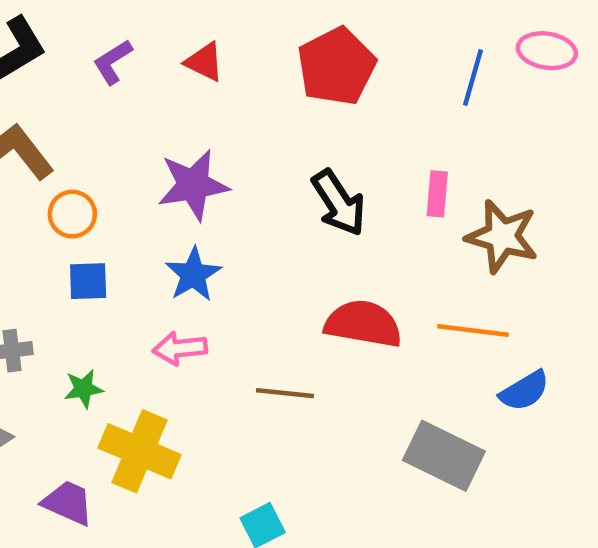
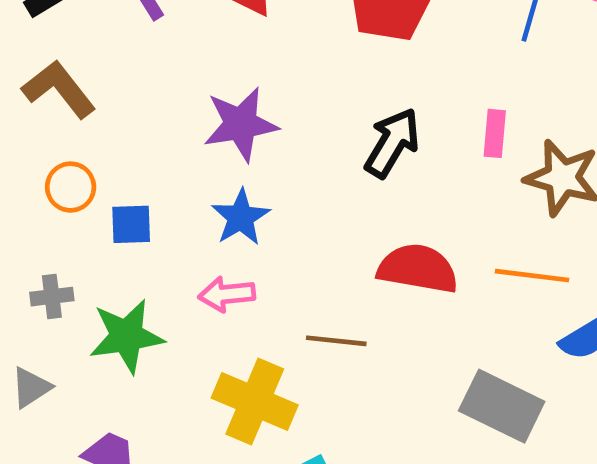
black arrow: (339, 203) -> (392, 143), turned -116
orange circle: (72, 214) -> (71, 187), moved
green star: (84, 389) -> (126, 336), size x1.8
yellow cross: (140, 451) -> (255, 401), moved

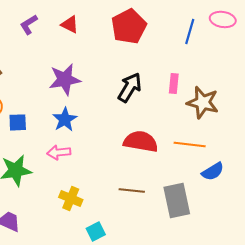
brown line: (336, 341) -> (132, 190), moved
yellow cross: (255, 401) -> (71, 198), size x0.7
gray rectangle: (502, 406) -> (177, 200), turned 52

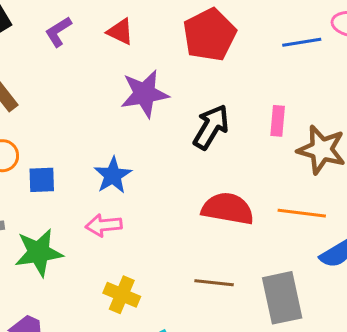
blue line: (190, 31) -> (302, 42), turned 65
purple star: (65, 79) -> (145, 94), moved

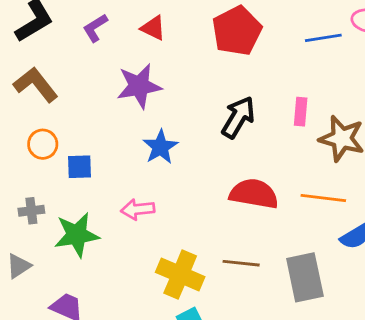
purple star: (145, 94) -> (139, 86), moved
blue star: (113, 175) -> (160, 147), moved
yellow cross: (122, 295) -> (180, 275), moved, size x1.4

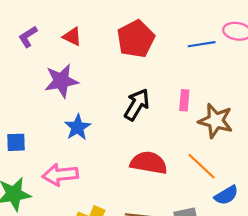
orange line: (323, 198) -> (202, 166), turned 36
pink arrow: (138, 209) -> (60, 175), size x1.4

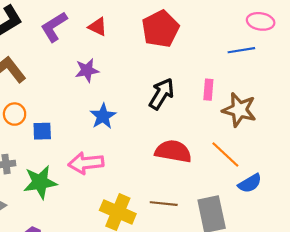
purple L-shape: (28, 37) -> (54, 27), size x1.4
blue line: (202, 44) -> (241, 50), moved
purple star: (61, 81) -> (87, 70), size x0.7

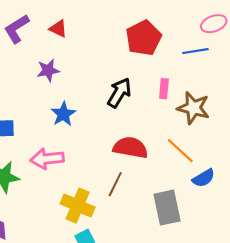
pink ellipse: (261, 21) -> (214, 24), turned -30
red pentagon: (160, 29) -> (144, 38), moved
brown line: (164, 204) -> (115, 184), moved, turned -70

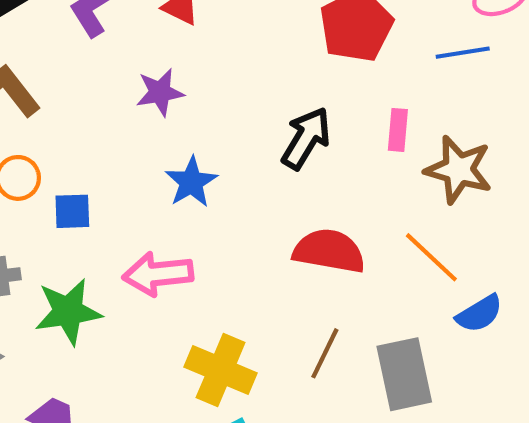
brown line: (115, 184) -> (325, 353), moved

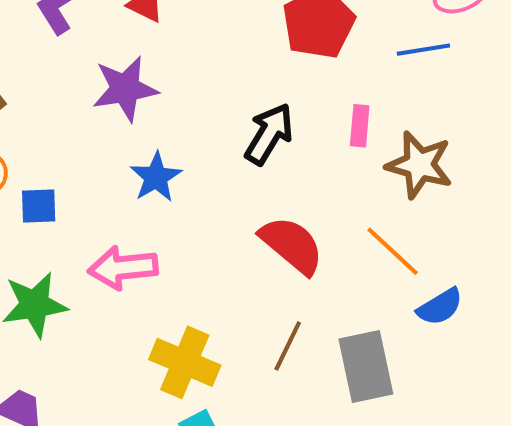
purple star: (160, 92) -> (125, 89), size x1.4
red semicircle: (329, 251) -> (292, 245), turned 30

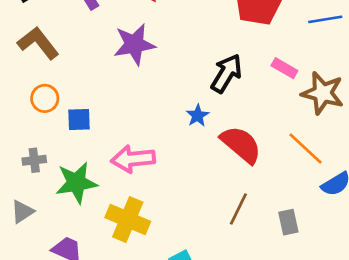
pink rectangle: (360, 126) -> (284, 68), turned -65
blue star: (156, 177) -> (198, 116), moved, size x0.7
yellow cross: (185, 362) -> (128, 220), moved
gray rectangle: (366, 366) -> (288, 222), size x0.6

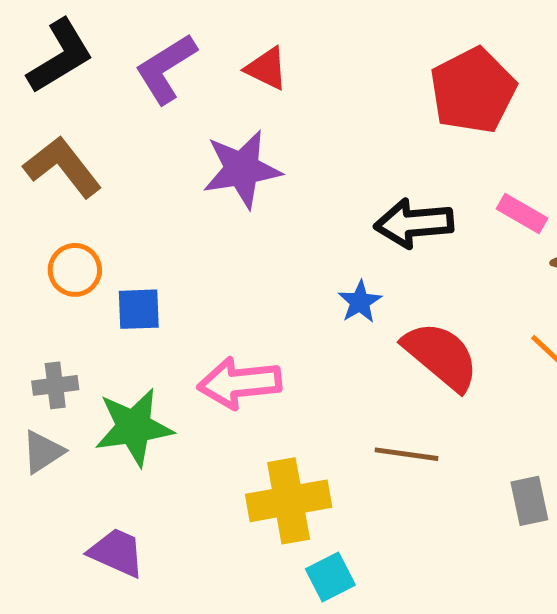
black arrow: (226, 73) -> (414, 223), turned -126
brown line: (238, 209) -> (407, 454), moved, turned 72
gray triangle: (22, 212) -> (43, 452), moved
yellow cross: (128, 220) -> (289, 501), moved, turned -33

